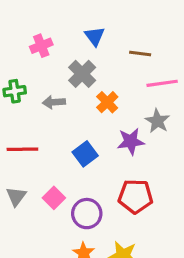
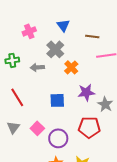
gray star: (157, 121) -> (105, 104), moved
red line: (22, 149) -> (17, 97), turned 60
blue square: (85, 154) -> (57, 100), turned 35

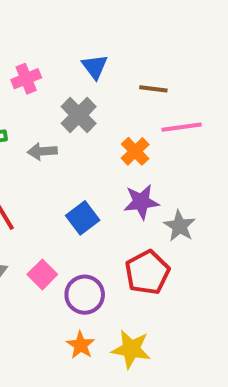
orange cross: (71, 67) -> (135, 151), moved
blue square: (57, 100) -> (83, 218), turned -35
red pentagon: (89, 127) -> (147, 272), turned -30

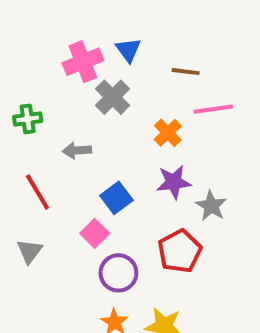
pink cross: (26, 79) -> (83, 62), moved, size x1.4
gray arrow: (42, 151) -> (77, 151), moved
pink square: (42, 274) -> (95, 233), moved

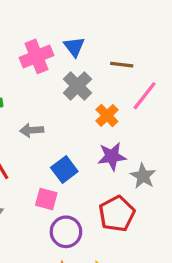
gray cross: (113, 97) -> (77, 86), moved
pink line: (213, 109) -> (145, 96), turned -44
pink square: (95, 233) -> (46, 199), turned -30

